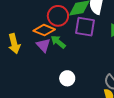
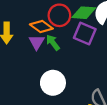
white circle: (67, 78) -> (53, 83), size x1.5

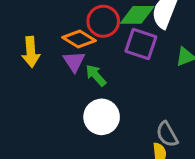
green arrow: (53, 43) -> (96, 75), moved

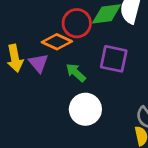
purple square: (141, 44) -> (114, 59), moved
purple triangle: (74, 61) -> (38, 63), moved

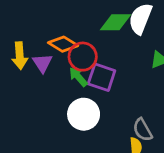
red circle: (77, 23) -> (83, 57), moved
purple square: (114, 59) -> (102, 77), moved

